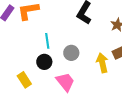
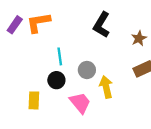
yellow arrow: (102, 63) -> (106, 87), moved
yellow rectangle: (24, 80) -> (34, 100), turned 35

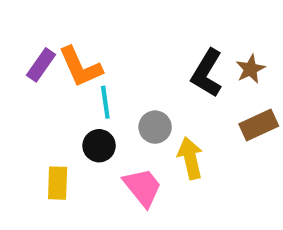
orange L-shape: (38, 23) -> (80, 67), moved, turned -105
purple rectangle: (15, 25) -> (41, 65), moved
black L-shape: (102, 25) -> (207, 73), moved

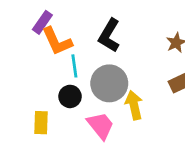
purple rectangle: (41, 65) -> (42, 22), moved
black L-shape: (207, 73) -> (109, 35), moved
gray circle: (155, 127) -> (109, 83), size x1.6

